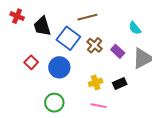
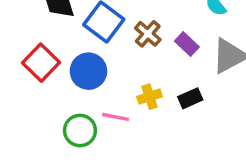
red square: (31, 62) -> (41, 63), size x1.5
pink line: (99, 106) -> (116, 117), moved

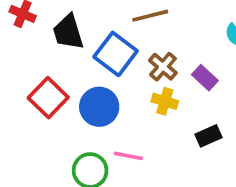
yellow cross: (150, 97) -> (165, 101), moved, turned 35

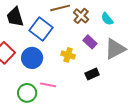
brown cross: (163, 67) -> (81, 16), moved

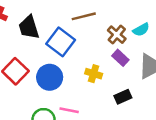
brown cross: (81, 16) -> (117, 35), moved
cyan semicircle: (107, 19) -> (141, 30), turned -80

